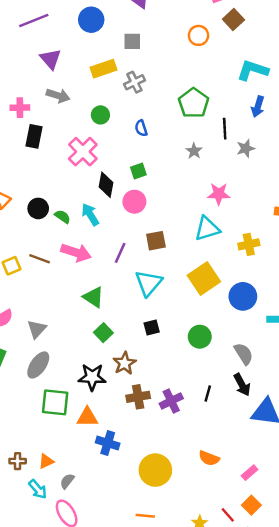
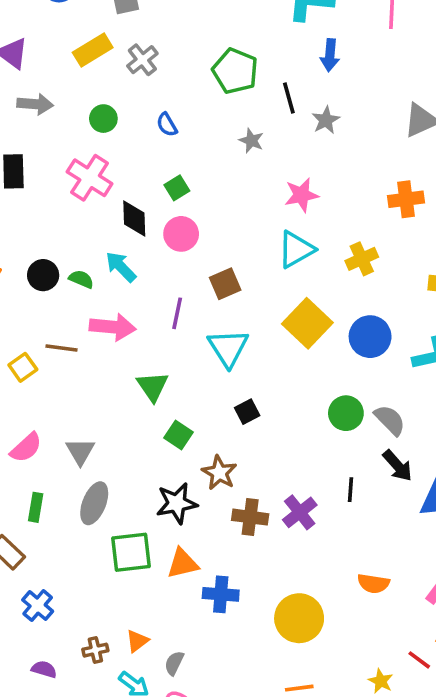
green triangle: (93, 297) -> (153, 386), turned 35
green circle: (200, 337) -> (346, 413), moved
brown cross: (138, 397) -> (250, 517), turned 30

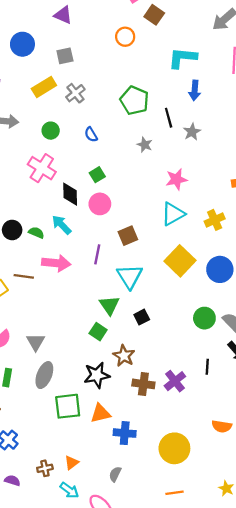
green triangle: (153, 386) -> (109, 305), moved
gray semicircle: (174, 663) -> (115, 474), moved

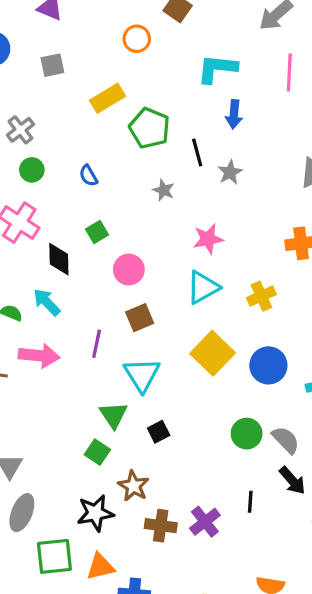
yellow rectangle: (44, 87) -> (107, 98), moved
gray cross: (75, 93) -> (20, 130), moved
pink circle: (100, 204) -> (129, 270), moved

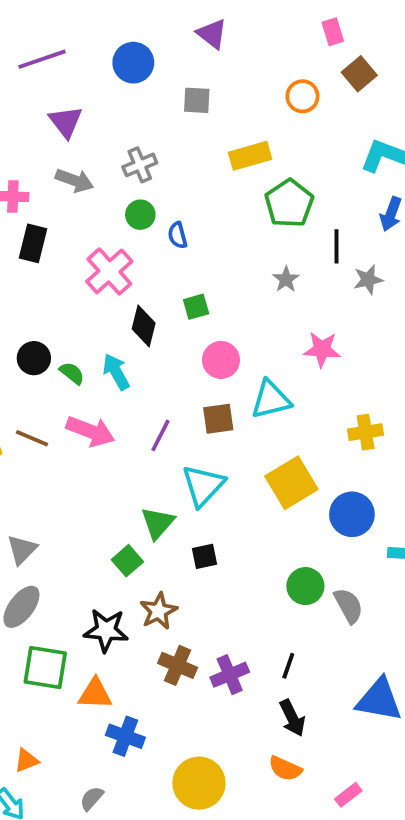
blue semicircle: (88, 176) -> (178, 235), moved
cyan triangle: (203, 287) -> (271, 400), moved
black arrow: (292, 481) -> (292, 718), moved

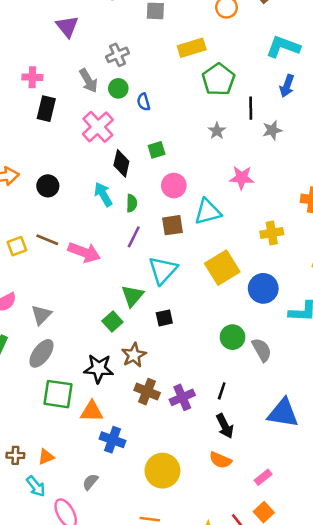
gray arrow: (74, 180) -> (88, 81), moved, turned 40
green semicircle: (72, 373) -> (132, 203), moved, turned 54
pink arrow: (90, 431) -> (84, 252), moved

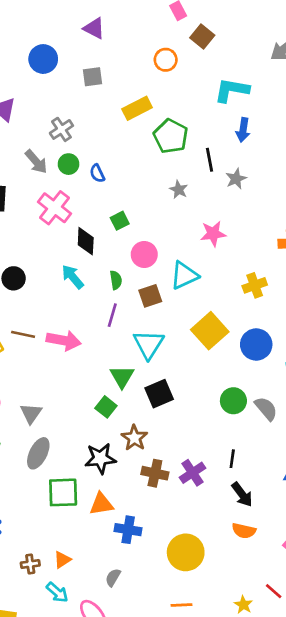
green semicircle: (132, 203) -> (116, 280), moved
black square: (164, 318) -> (159, 394), size x1.5

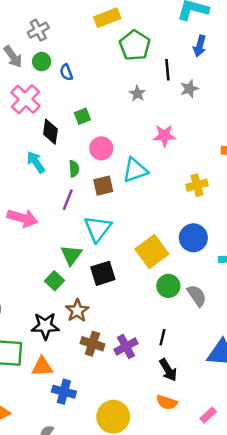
yellow square: (210, 331) -> (152, 252), moved

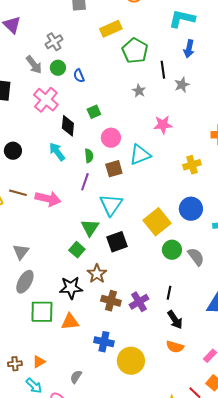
blue cross: (64, 392) -> (104, 342), moved

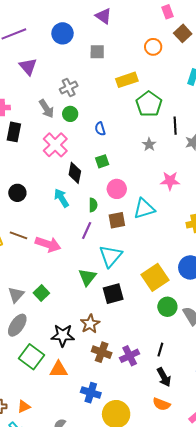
blue semicircle: (79, 76) -> (100, 129), moved
green square: (77, 250) -> (41, 293), moved
green square: (42, 312) -> (31, 357), turned 30

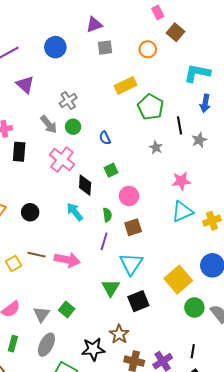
purple triangle: (104, 16) -> (94, 25), turned -48
gray square: (97, 52) -> (105, 48), moved
cyan triangle: (144, 209) -> (182, 212), moved

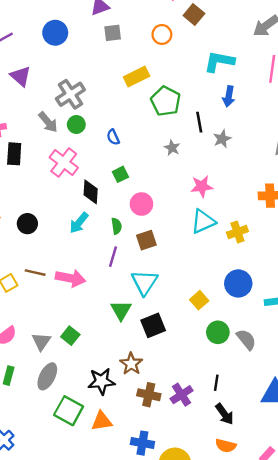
gray cross: (68, 100) -> (70, 94), size x1.4
cyan arrow: (75, 212) -> (79, 223), turned -102
yellow square: (178, 280) -> (199, 300), size x0.6

